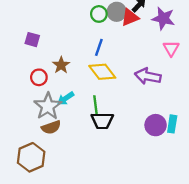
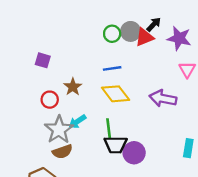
blue line: (99, 47) -> (112, 68), turned 63
purple circle: (156, 125) -> (134, 153), moved

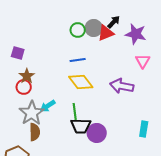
brown star: (73, 87) -> (27, 76), moved
brown semicircle: (62, 152) -> (35, 132), turned -72

